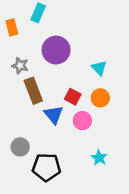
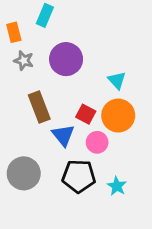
gray star: (20, 66) -> (24, 61), moved
orange circle: (100, 98) -> (118, 116), size x1.5
gray circle: (20, 147) -> (24, 173), size x1.5
black pentagon: (46, 167) -> (79, 176), moved

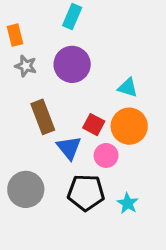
cyan rectangle: (45, 15) -> (72, 17), moved
cyan triangle: (117, 80) -> (128, 88), turned -30

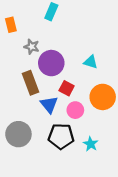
purple circle: (72, 64) -> (51, 63), moved
gray star: (26, 66) -> (32, 47), moved
orange circle: (129, 126) -> (103, 97), moved

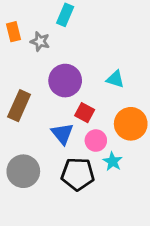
gray star: (32, 47) -> (40, 41), moved
brown rectangle: (30, 83) -> (19, 106), moved, turned 45
cyan star: (91, 144) -> (113, 161), moved

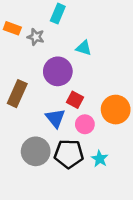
orange rectangle: (14, 32) -> (12, 28), turned -56
cyan triangle: (115, 79) -> (84, 48), moved
cyan star: (113, 161) -> (100, 159), moved
gray circle: (23, 171) -> (36, 151), moved

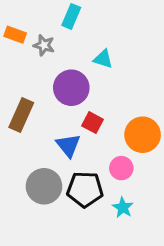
pink circle: (85, 124) -> (121, 168), moved
cyan star: (100, 159) -> (123, 208), moved

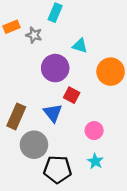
orange rectangle: (15, 35) -> (12, 27), turned -42
brown rectangle: (21, 115) -> (16, 116), moved
orange circle: (143, 135) -> (111, 72), moved
black pentagon: (85, 189) -> (58, 169), moved

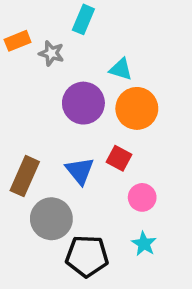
orange circle: (111, 72) -> (137, 108), moved
red square: (72, 95) -> (119, 158), moved

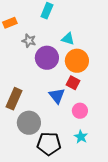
gray star: (51, 53) -> (29, 41), moved
red square: (119, 158) -> (73, 83), moved
blue triangle: (80, 171) -> (57, 96), moved

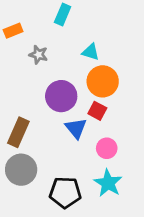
purple circle: (47, 58) -> (61, 96), moved
gray circle: (29, 123) -> (21, 170), moved
cyan star: (81, 137) -> (108, 183), size x1.5

